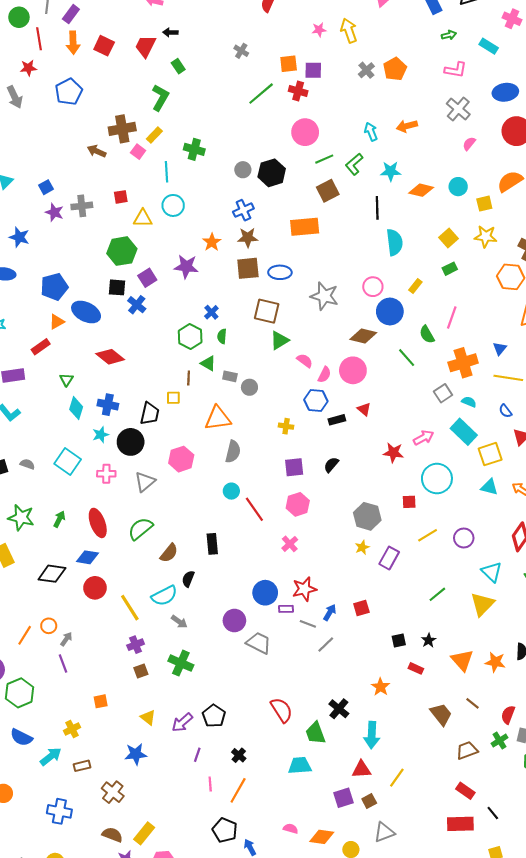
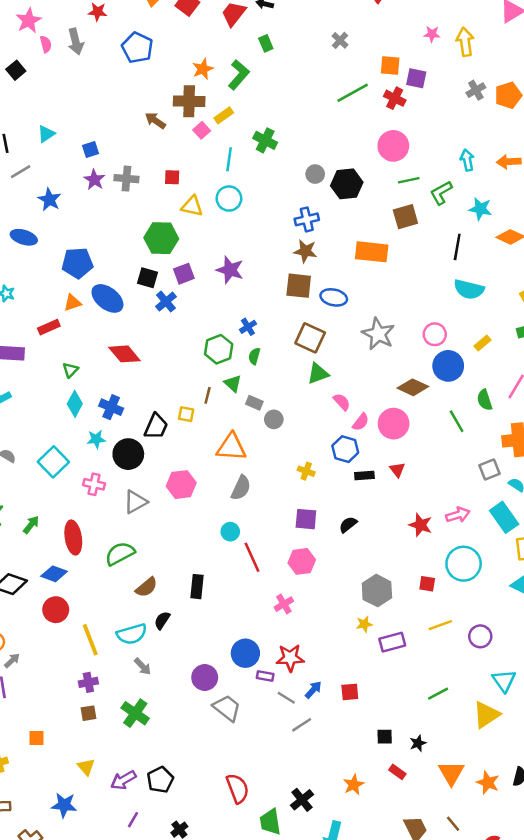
blue pentagon: (69, 92) -> (137, 48), turned -30
orange star: (212, 242) -> (203, 69), moved
cyan semicircle: (395, 242) -> (469, 289), turned 100
purple rectangle: (389, 558) -> (392, 642), turned 35

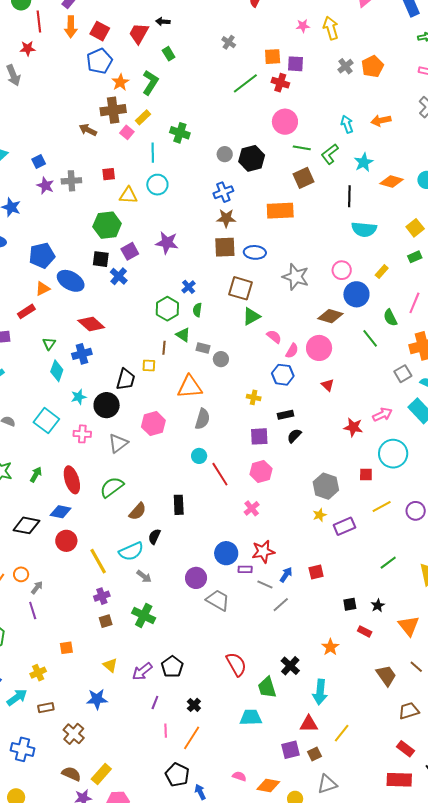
blue pentagon: (137, 48) -> (100, 61), moved, turned 30
green line: (409, 180) -> (302, 148), turned 30
cyan star: (480, 209) -> (364, 162), turned -30
blue cross: (111, 407) -> (82, 354), moved, turned -30
black rectangle: (364, 476) -> (285, 415), moved

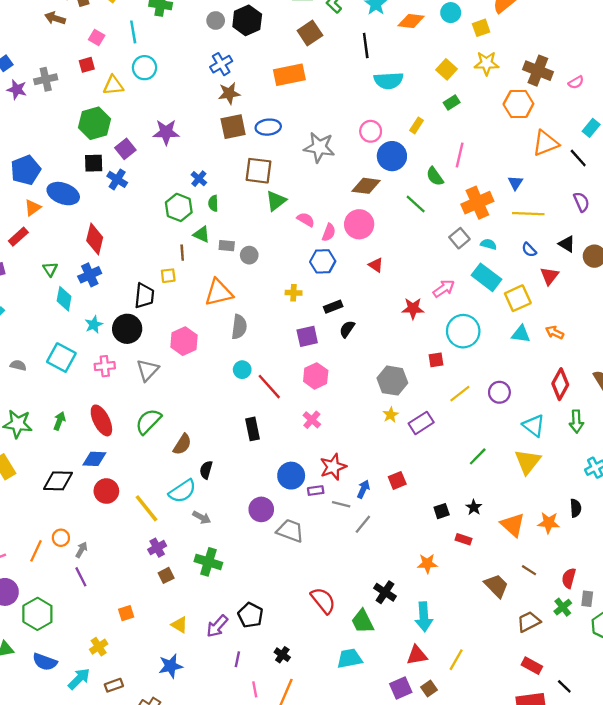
pink square: (127, 132) -> (97, 38), moved
red diamond: (91, 324) -> (95, 239), turned 72
black rectangle: (179, 505) -> (252, 429), moved
orange star: (330, 647) -> (427, 564), turned -30

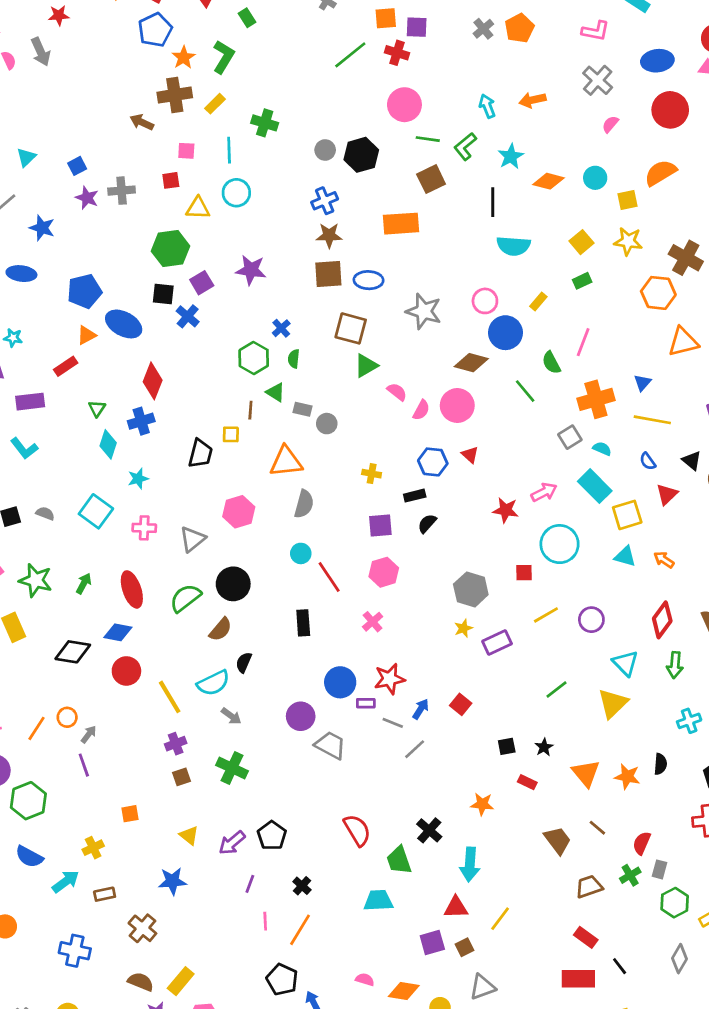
pink square: (97, 38) -> (186, 151), turned -35
blue hexagon: (323, 261) -> (433, 462), moved
black circle: (127, 329) -> (233, 584), moved
red square: (397, 480) -> (461, 704), turned -36

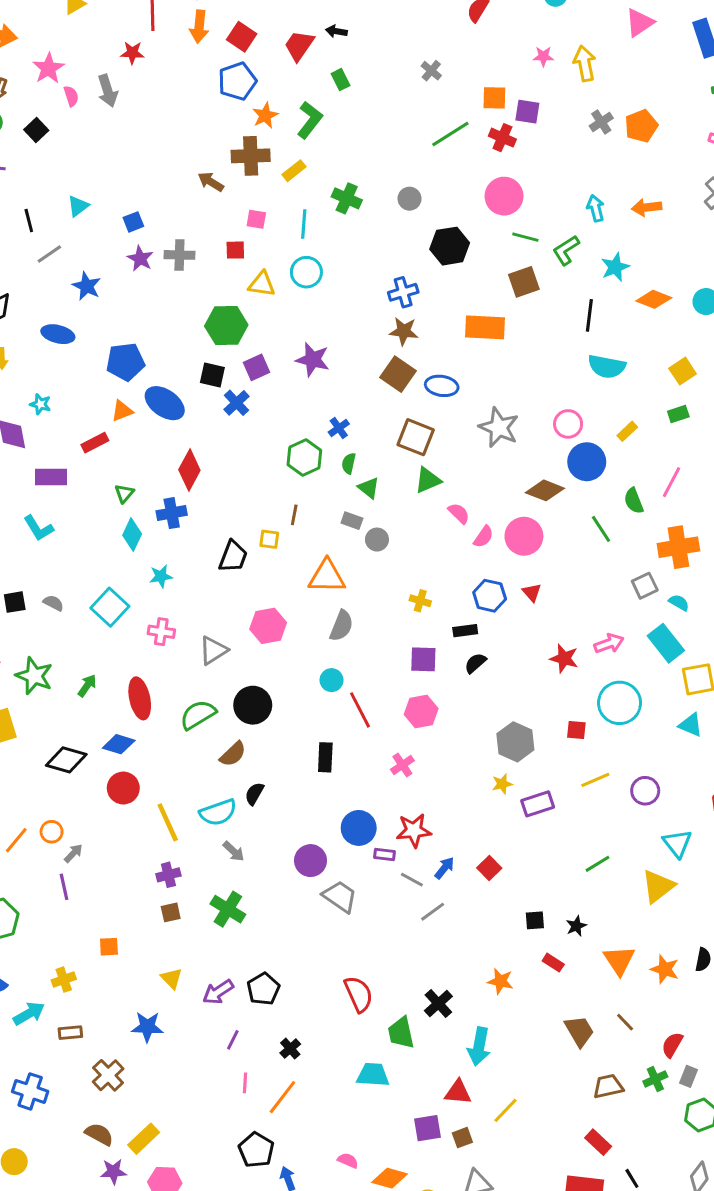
gray circle: (325, 150) -> (410, 199), moved
brown square: (328, 274) -> (398, 374), turned 32
green triangle: (276, 392) -> (369, 488), moved

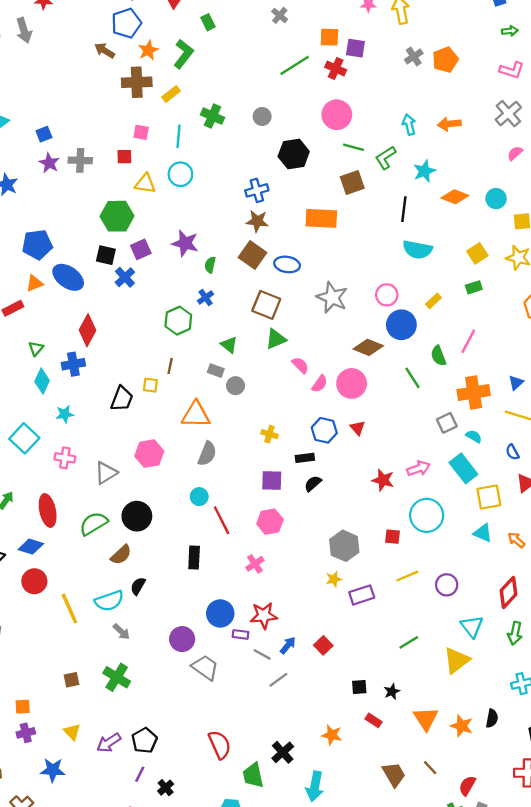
brown arrow: (211, 182) -> (105, 51), moved
green semicircle: (349, 463) -> (210, 265), moved
purple cross: (168, 875) -> (26, 733), moved
purple line: (233, 1040) -> (140, 774), moved

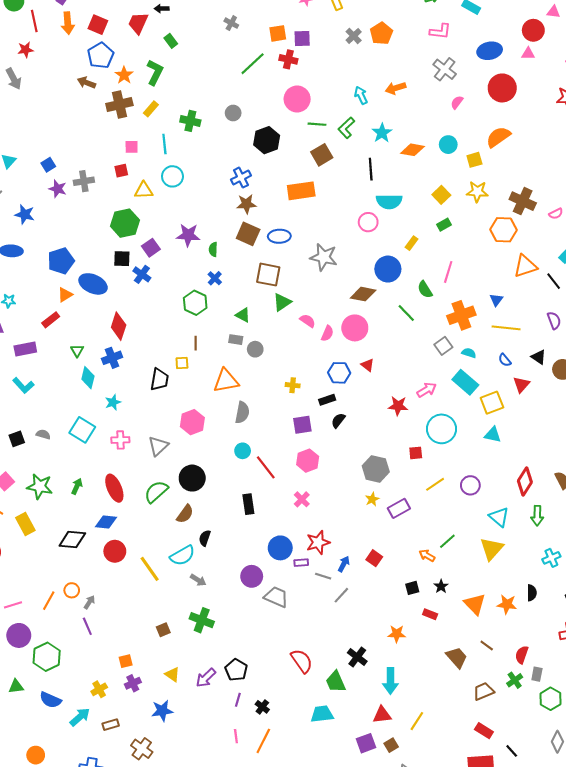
pink circle: (387, 295) -> (368, 222), moved
orange arrow: (516, 540) -> (427, 556), moved

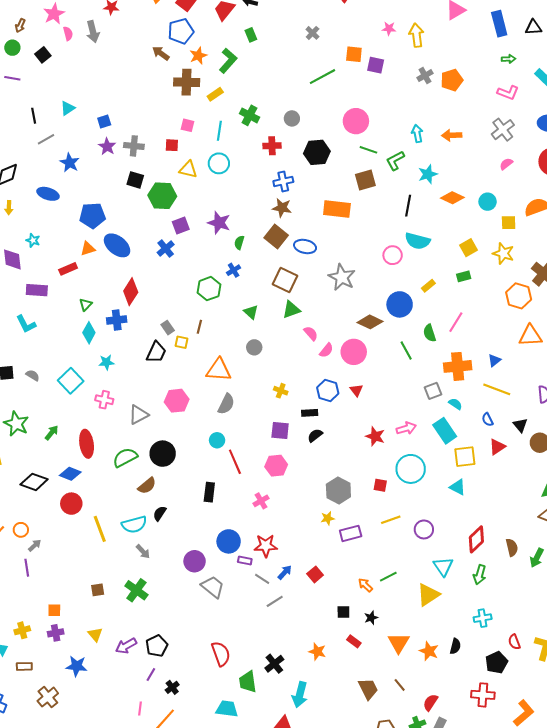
red cross: (288, 59) -> (272, 146), moved, turned -30
black square: (122, 259) -> (135, 180), moved
gray rectangle: (236, 340) -> (168, 328), moved, turned 32

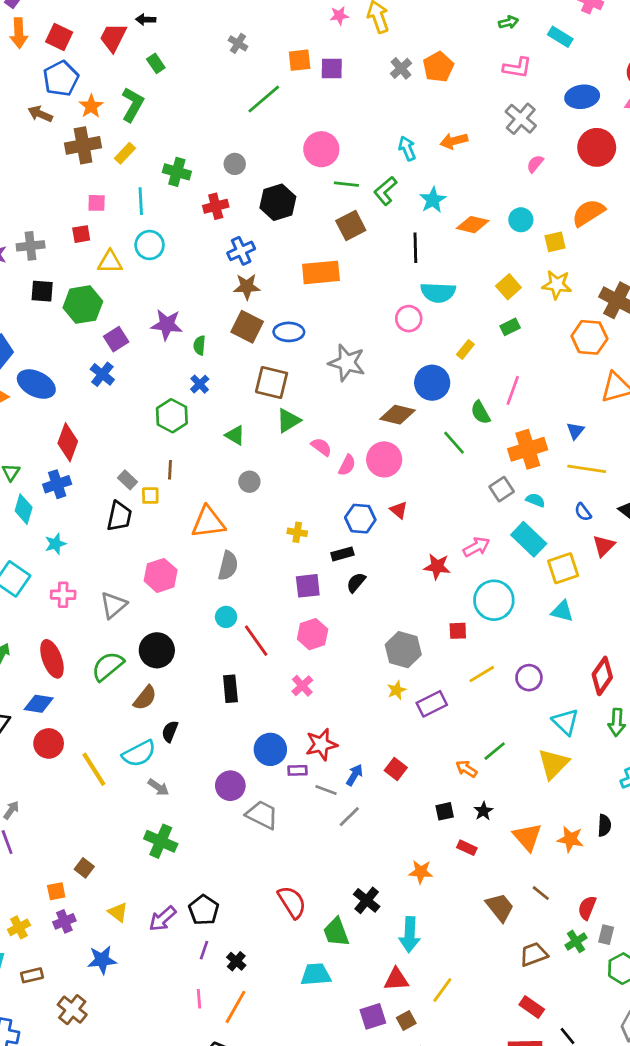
brown square: (98, 590) -> (84, 868), moved, turned -32

